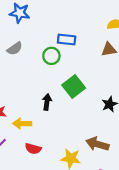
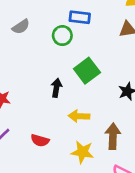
yellow arrow: (22, 124) -> (79, 116), moved
brown arrow: (97, 144) -> (113, 136), turned 75

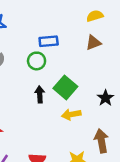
black arrow: (56, 88) -> (40, 94), moved
yellow arrow: (79, 116) -> (71, 114), moved

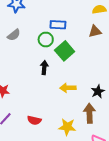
green square: (65, 87) -> (65, 51), moved
black star: (105, 98) -> (98, 91), moved

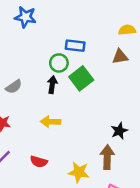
gray semicircle: (14, 35) -> (14, 87), moved
black arrow: (44, 67) -> (52, 85), moved
yellow arrow: (68, 88) -> (51, 122), moved

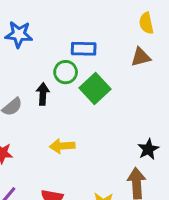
blue star: (25, 17) -> (19, 34), moved
yellow semicircle: (127, 30) -> (146, 23), turned -91
black arrow: (52, 85) -> (43, 94), moved

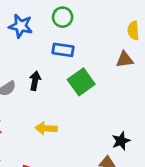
blue rectangle: (84, 49) -> (63, 50), moved
green circle: (66, 72) -> (63, 17), moved

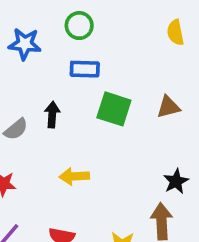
brown triangle: (125, 60) -> (168, 107), moved
green square: (81, 82) -> (114, 109), turned -30

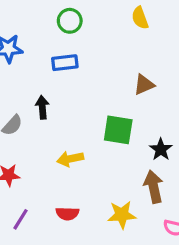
green circle: (79, 26) -> (70, 21), moved
green square: (114, 109) -> (118, 130), moved

